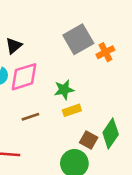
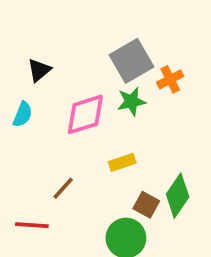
pink diamond: (24, 77) -> (85, 114), moved
green star: (64, 90) -> (131, 101), moved
brown line: (30, 117) -> (63, 188), moved, turned -30

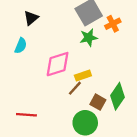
pink diamond: (85, 114) -> (58, 64), moved
brown line: (63, 188) -> (75, 88), moved

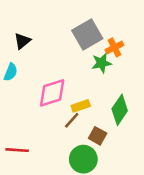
green star: (89, 38) -> (102, 63), moved
green diamond: (117, 96) -> (120, 110), moved

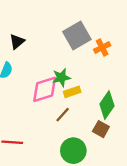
green star: (102, 63) -> (61, 77), moved
yellow rectangle: (81, 106) -> (72, 92), moved
brown square: (98, 136) -> (101, 129), moved

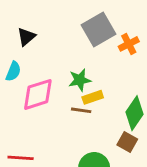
pink diamond: (45, 89) -> (38, 94), moved
brown line: (63, 115) -> (81, 110), moved, turned 56

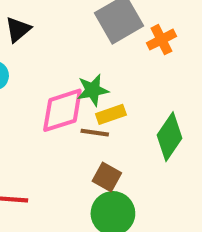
pink diamond: (38, 94) -> (62, 110), moved
brown square: (127, 142) -> (107, 177), moved

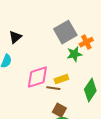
green star: (93, 90) -> (74, 54), moved

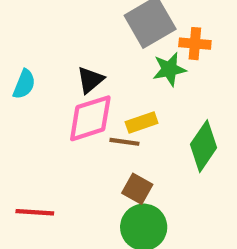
black triangle: (15, 37) -> (90, 80), moved
orange cross: (86, 42) -> (195, 44), turned 32

